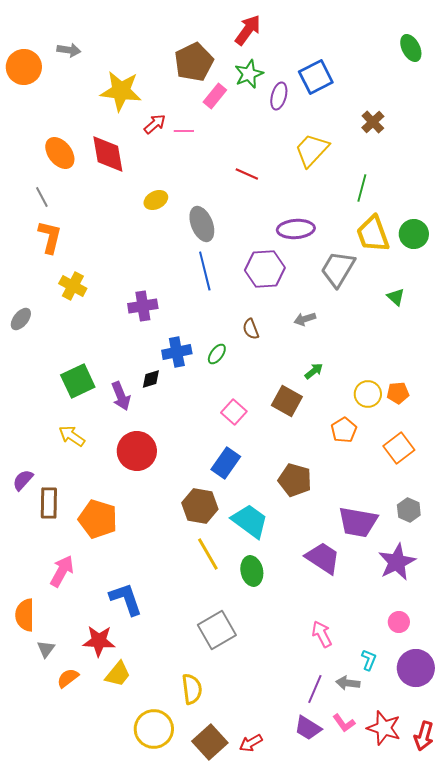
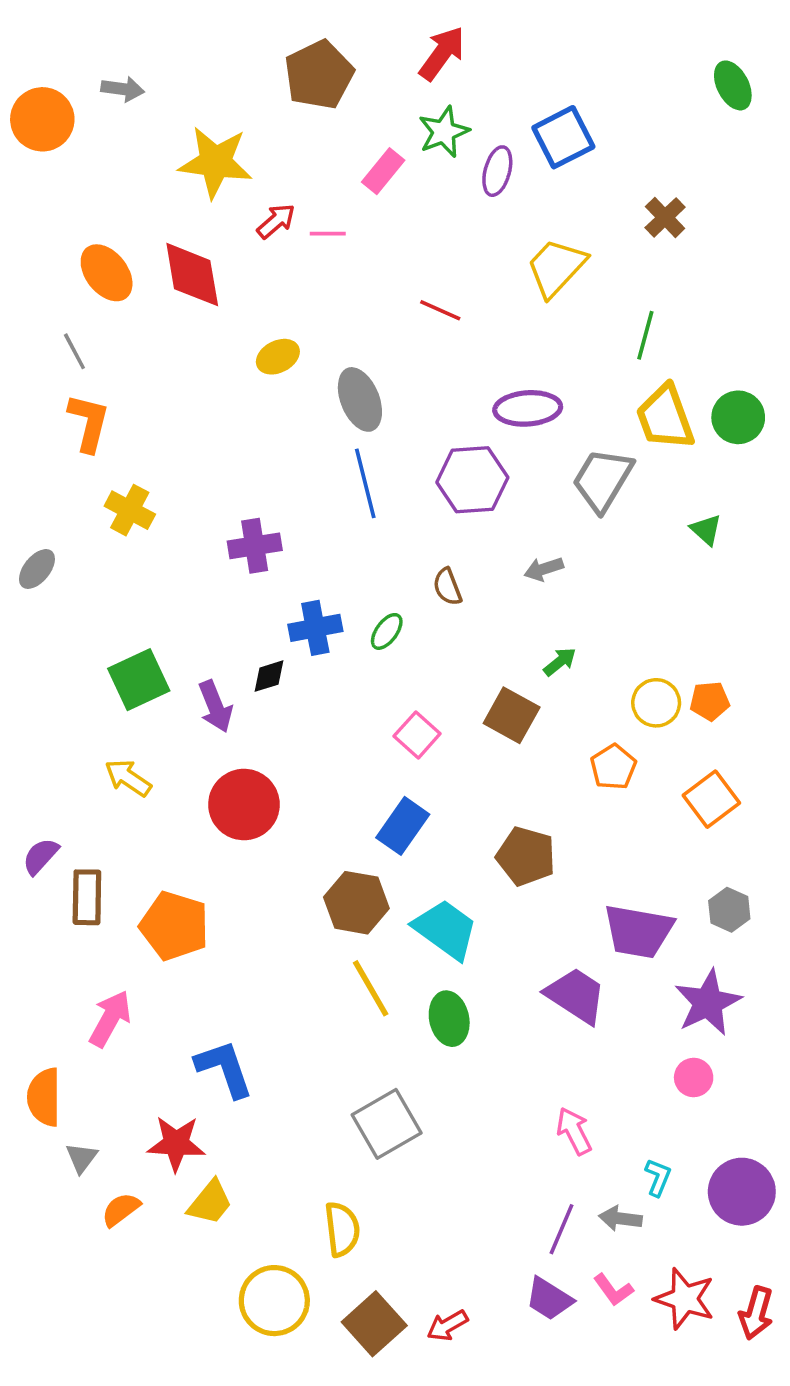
brown pentagon: (194, 62) -> (319, 75), moved
pink circle: (399, 622) -> (694, 1078), moved

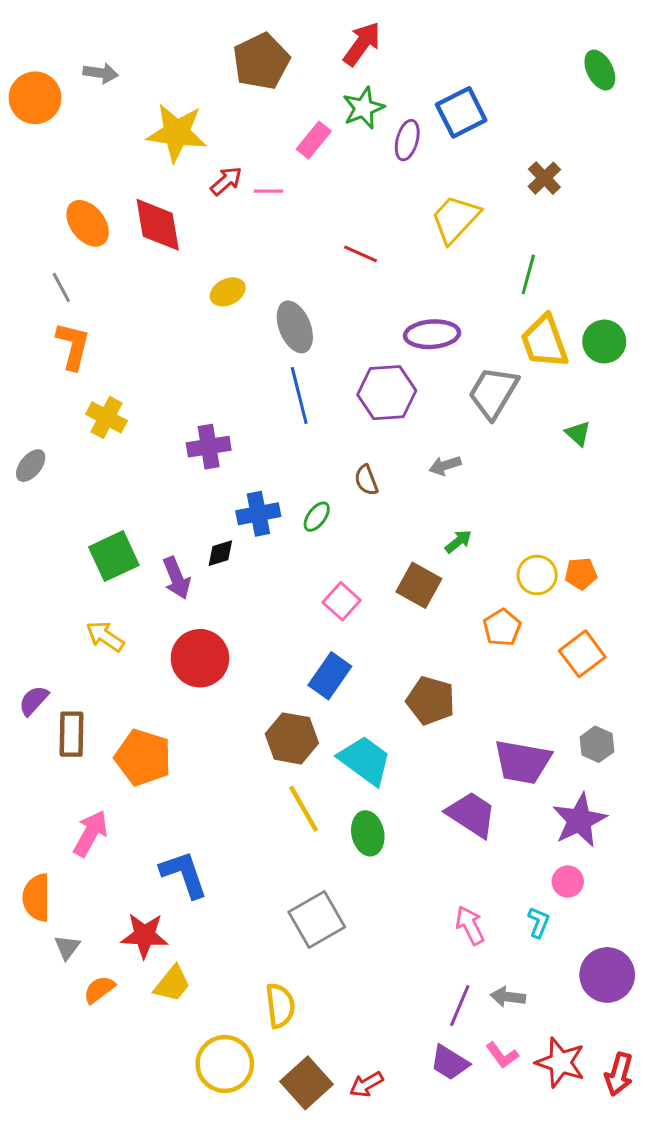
cyan L-shape: (658, 1177) -> (539, 922), moved

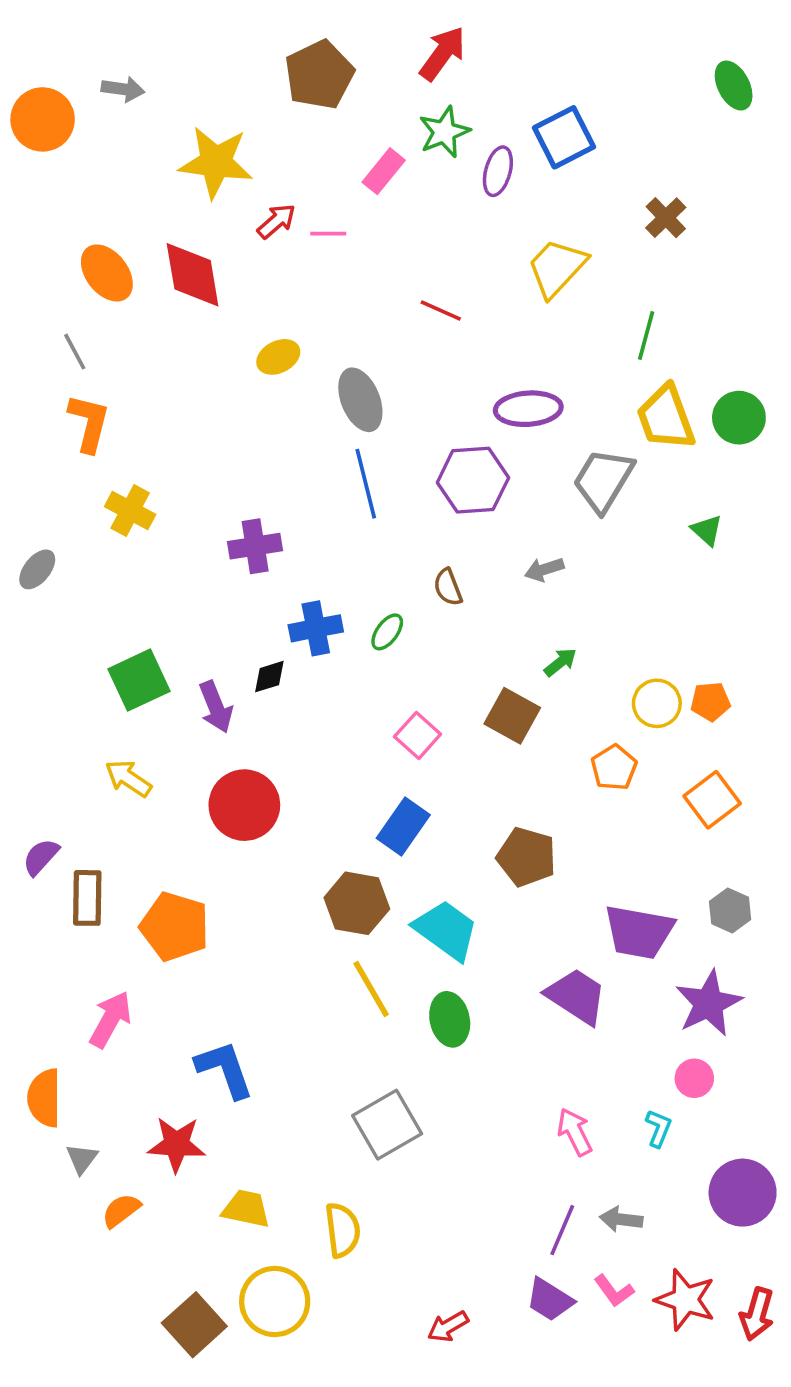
yellow trapezoid: (172, 984) -> (246, 1209), moved, turned -117
brown square: (306, 1083) -> (194, 1325), moved

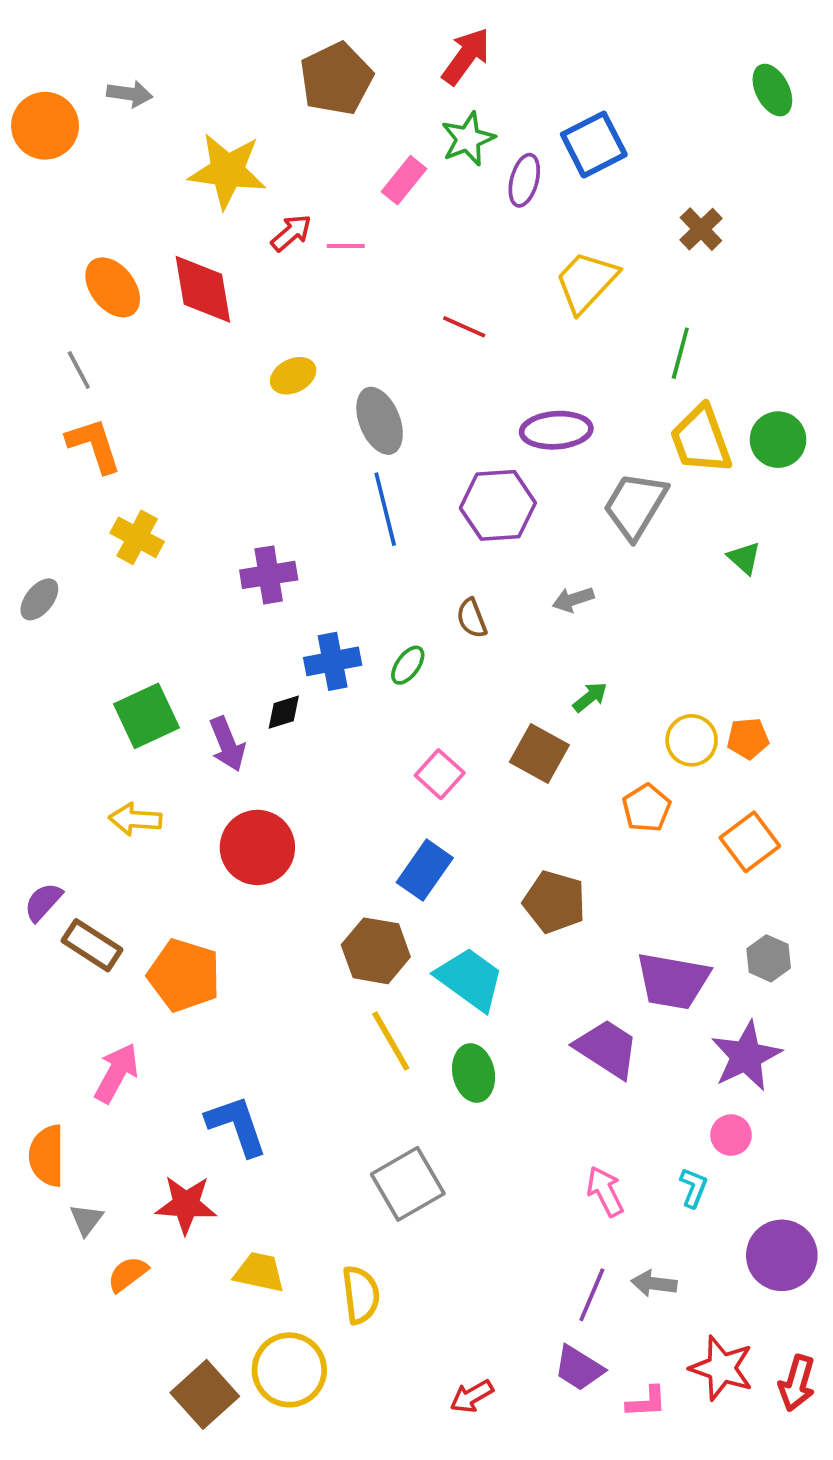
orange L-shape: (89, 423) -> (94, 445), turned -32
yellow arrow: (128, 778) -> (135, 819), turned -30
brown rectangle: (87, 898) -> (92, 945), turned -58
pink L-shape: (614, 1291) -> (646, 1402), moved, turned -57

